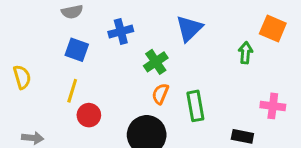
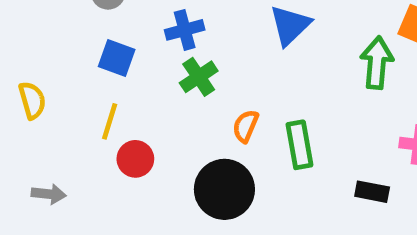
green arrow: (245, 53) -> (377, 63), size x1.5
green cross: (156, 62) -> (199, 77), moved

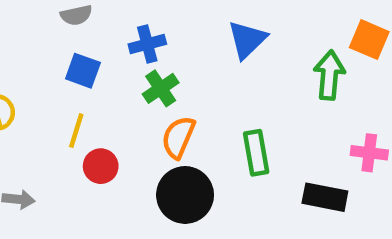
orange semicircle: (246, 126) -> (178, 137), moved, size x1.4
black rectangle: (372, 192) -> (325, 197), size x1.4

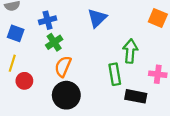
green arrow: (329, 75) -> (130, 51), moved
green rectangle: (256, 153) -> (115, 74), moved

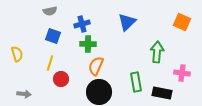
green cross: (54, 42) -> (88, 44), turned 35
green rectangle: (115, 74) -> (136, 82), moved

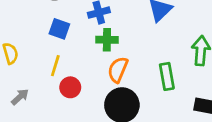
green rectangle: (136, 82) -> (167, 76), moved
gray arrow: (24, 94) -> (20, 97), moved, turned -48

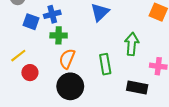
blue square: (59, 29) -> (31, 22), moved
yellow line: (55, 66) -> (18, 56), turned 35

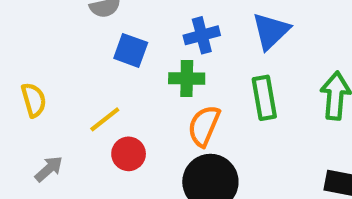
blue cross: (52, 14) -> (202, 35), moved
green rectangle: (105, 64) -> (264, 98), moved

